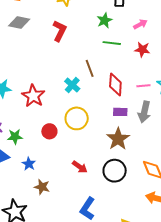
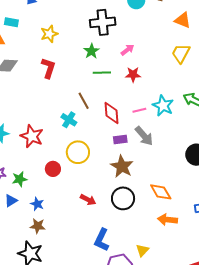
gray arrow: (144, 112) -> (144, 136), turned -45
brown star: (42, 187) -> (38, 226), moved

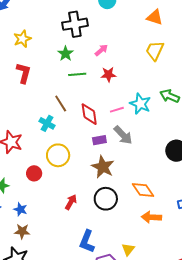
red arrow: (88, 200) -> (71, 202), turned -84

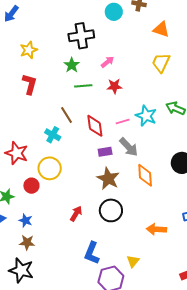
yellow circle: (58, 155) -> (50, 168), moved
red circle: (34, 173) -> (31, 186), moved
orange diamond: (143, 190) -> (145, 175), moved, turned 30

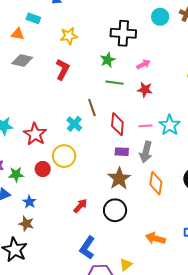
gray arrow: (129, 147) -> (146, 152), turned 45

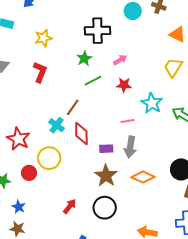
green line: (114, 83) -> (93, 81), turned -30
brown line: (92, 108) -> (73, 107), turned 60
red diamond: (117, 124) -> (81, 133), moved
cyan star: (170, 125) -> (152, 103), moved
orange diamond: (156, 183) -> (143, 177), turned -70

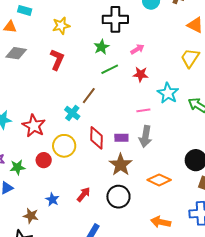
red diamond: (81, 133) -> (96, 138), moved
orange diamond: (143, 177) -> (159, 180), moved
blue star: (19, 207) -> (52, 199), moved

